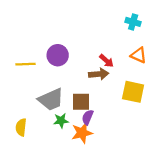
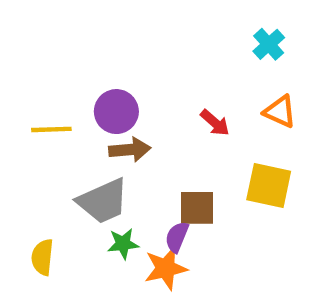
cyan cross: (133, 22) -> (269, 44), turned 32
brown arrow: (99, 74) -> (130, 150), moved
brown square: (81, 102) -> (197, 208), moved

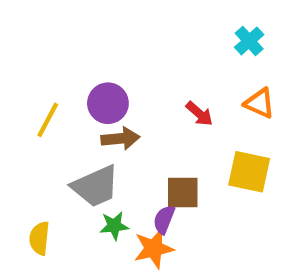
yellow line: (51, 129) -> (48, 120), turned -60

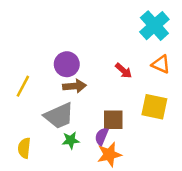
cyan cross: (249, 41) -> (154, 26), size x1.6
yellow line: (48, 120) -> (23, 86), moved
orange star: (154, 249) -> (109, 154), moved

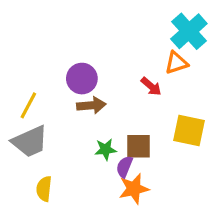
orange triangle: (161, 64) -> (176, 63), moved, turned -42
gray trapezoid: (59, 116) -> (30, 142), moved
green star: (71, 140) -> (105, 149), moved
yellow semicircle: (24, 148) -> (44, 189), moved

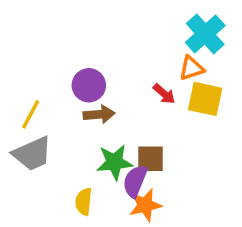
yellow square: (189, 130) -> (205, 99), moved
green star: (105, 149) -> (114, 162), size x1.5
purple semicircle: (124, 167) -> (135, 181), size x1.4
yellow semicircle: (44, 189) -> (84, 202), moved

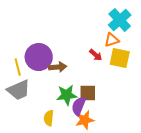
purple circle: (89, 85) -> (39, 57), moved, size x1.4
yellow line: (31, 114) -> (18, 67), turned -42

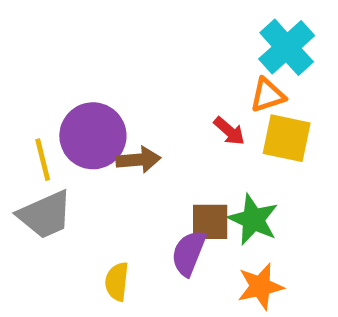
green star: (67, 95) -> (253, 219), moved, turned 30
orange star: (85, 120) -> (260, 286), moved

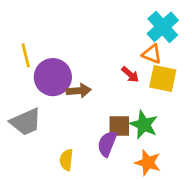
orange triangle: (267, 95) -> (152, 54), turned 40
yellow line: (43, 160) -> (26, 55), moved
orange star: (260, 286) -> (148, 163), turned 30

